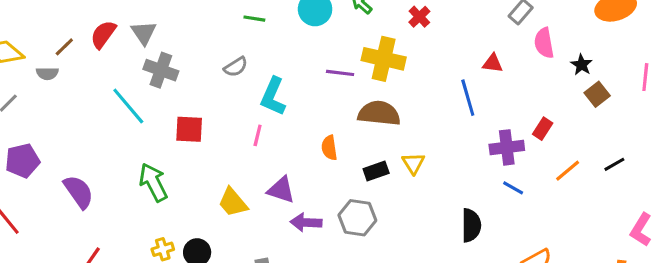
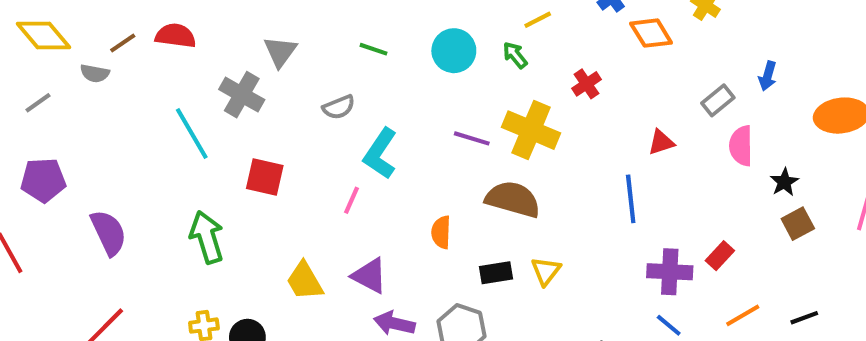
gray triangle: (144, 33) -> (280, 52), moved
red semicircle: (103, 34) -> (176, 36), turned 52
red triangle: (493, 63) -> (661, 142), moved, turned -35

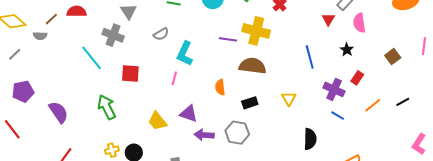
red triangle: (661, 142) -> (328, 19), moved, turned -32
black star: (784, 182) -> (347, 50), moved
yellow triangle: (546, 271) -> (289, 99), moved
purple cross: (670, 272) -> (334, 89), turned 30

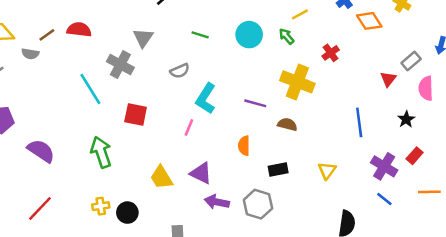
purple line: (228, 39) -> (255, 103), moved
brown semicircle: (252, 66) -> (287, 124), size x0.6
orange line: (373, 105) -> (429, 192), turned 30
purple semicircle: (59, 112) -> (41, 151), turned -30

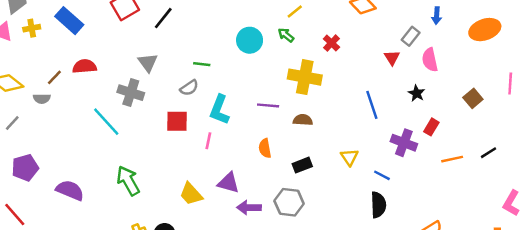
green line: (200, 35) -> (202, 64), moved
red square: (136, 115) -> (177, 121), moved
blue line: (384, 199) -> (382, 175), moved

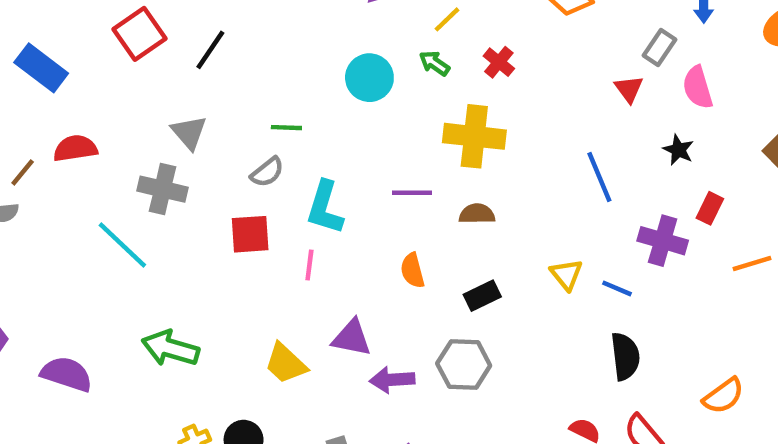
red cross: (331, 43) -> (499, 62), moved
blue line: (382, 175) -> (617, 288), moved
green arrow: (128, 181) -> (170, 348), turned -40

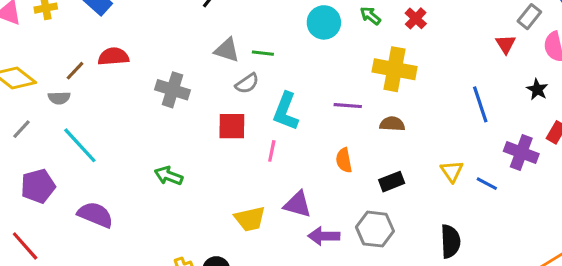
gray triangle: (189, 133) -> (227, 50), moved, turned -36
cyan line: (122, 245) -> (80, 145), moved
green arrow: (170, 348) -> (168, 176), moved, size x0.7
black semicircle: (625, 356) -> (450, 241), moved
yellow trapezoid: (286, 364) -> (250, 219), turned -60

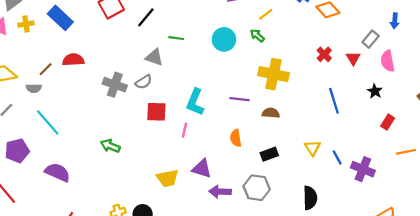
red cross: (416, 18) -> (324, 54), moved
green line: (263, 53) -> (176, 38), moved
gray semicircle: (247, 83) -> (144, 82), moved
purple cross: (521, 153) -> (363, 169), moved
blue line: (487, 184) -> (337, 157), turned 32

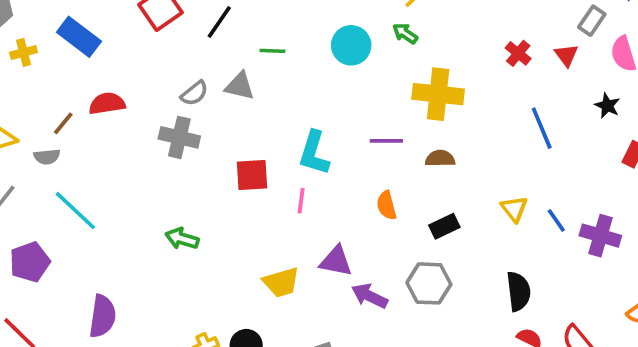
gray semicircle: (144, 82) -> (194, 93), moved
purple semicircle: (57, 172) -> (103, 316), moved, turned 80
purple arrow: (220, 192) -> (370, 296), turned 30

